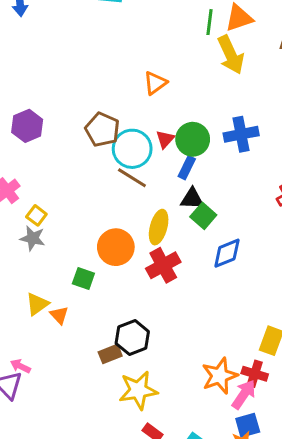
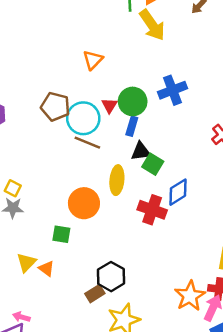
red cross: (163, 265) -> (152, 210), moved, turned -32

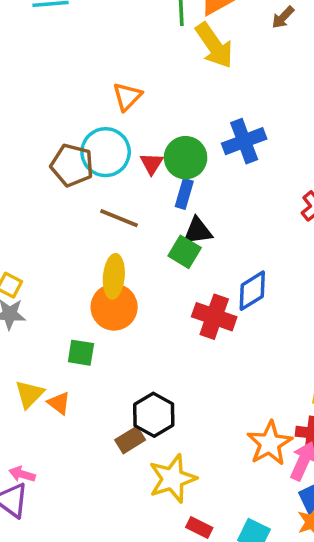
cyan circle: (83, 118) -> (106, 152), moved
green square: (153, 164) -> (185, 252), moved
yellow ellipse: (117, 180) -> (114, 276), moved

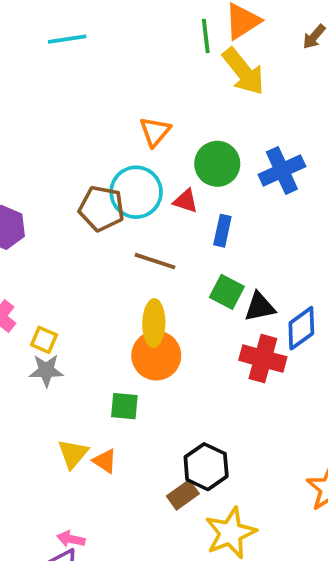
green circle: (186, 158) -> (217, 164), moved
red triangle: (152, 164) -> (186, 201), turned -40
black triangle: (198, 231) -> (260, 307), moved

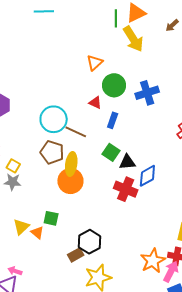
orange triangle: (155, 132) -> (95, 63), moved
cyan circle: (136, 192) -> (54, 119), moved
brown pentagon: (102, 208) -> (52, 152), moved
green square: (124, 406) -> (51, 218), moved

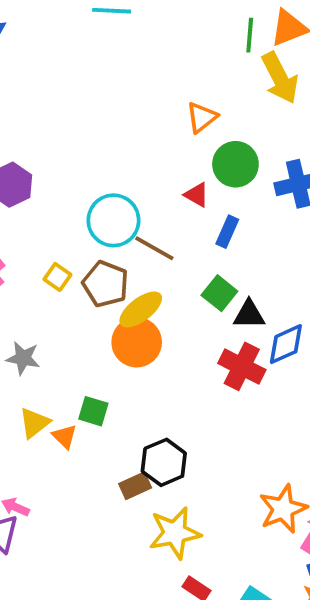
yellow ellipse: (71, 164) -> (141, 309), turned 40
yellow square: (13, 166) -> (57, 277), moved
gray star: (13, 182) -> (23, 358), moved

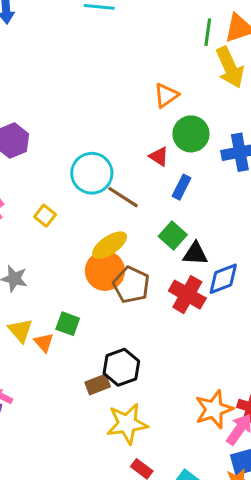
brown pentagon: (105, 284) -> (131, 285), moved
yellow triangle: (34, 423) -> (20, 330), turned -36

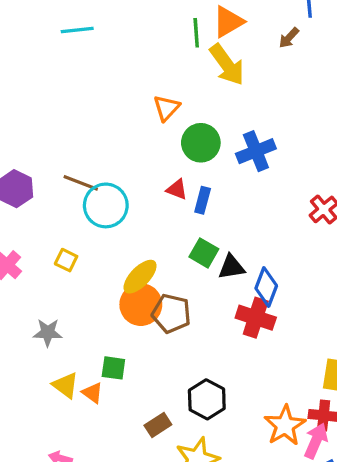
red triangle: (159, 156) -> (177, 189), moved
brown line: (123, 197) -> (81, 183), moved
blue diamond: (223, 279) -> (266, 287), turned -36
red cross: (187, 295) -> (256, 318), moved
black hexagon: (121, 367) -> (207, 399), moved

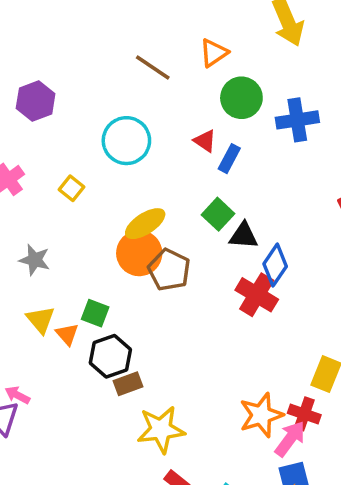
brown line: (81, 183) -> (153, 67), moved
black hexagon: (207, 399) -> (110, 356), moved

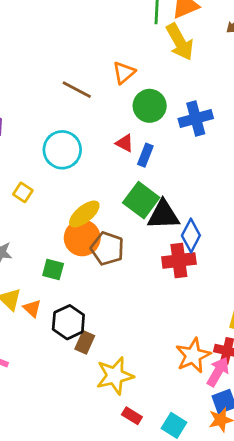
green square: (218, 214) -> (141, 200), size x1.4
black triangle: (244, 236) -> (163, 215), size x1.4
red cross: (257, 295) -> (179, 261), turned -32
green square: (95, 313) -> (53, 269), moved
brown rectangle: (128, 384) -> (85, 342), turned -40

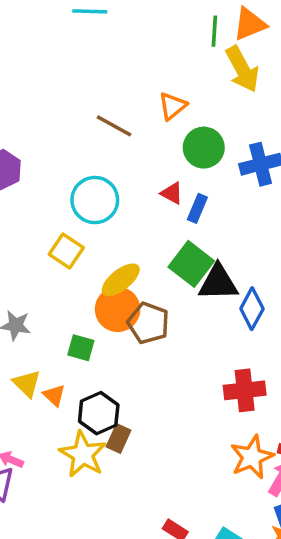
yellow square: (23, 192) -> (66, 251), moved, size x1.4
red cross: (179, 261) -> (245, 390), moved
yellow star: (115, 376) -> (83, 454), moved, turned -30

